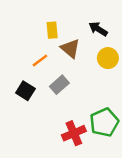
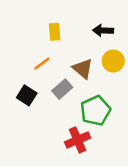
black arrow: (98, 29) -> (103, 30), turned -30
brown triangle: (70, 48) -> (83, 69), moved
green pentagon: (104, 122) -> (95, 111), moved

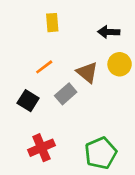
yellow rectangle: (55, 32) -> (52, 23), moved
green pentagon: (95, 111) -> (101, 153), moved
red cross: (78, 140) -> (41, 148), moved

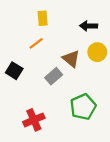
orange line: (44, 67) -> (36, 43), moved
black square: (28, 101) -> (14, 71), moved
green pentagon: (101, 153) -> (83, 107), moved

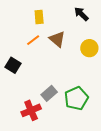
black arrow: (89, 26) -> (81, 14), moved, turned 42
brown triangle: (71, 59) -> (57, 39), moved
gray rectangle: (54, 76) -> (49, 93), moved

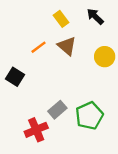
yellow rectangle: (39, 17) -> (61, 19), moved, turned -32

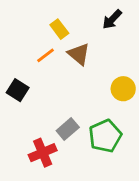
black arrow: (95, 17) -> (112, 19), turned -90
yellow rectangle: (61, 19) -> (59, 29), moved
yellow circle: (105, 57) -> (123, 89), moved

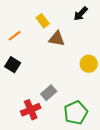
brown triangle: (79, 54) -> (57, 39), turned -30
orange line: (45, 55) -> (15, 36), moved
green pentagon: (105, 136) -> (76, 113), moved

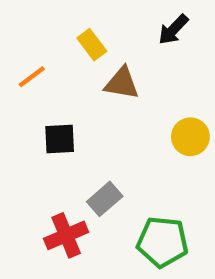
black square: (13, 65) -> (60, 139), moved, turned -35
green pentagon: (76, 113) -> (163, 242), turned 30

